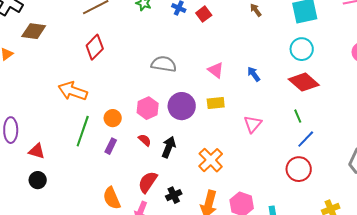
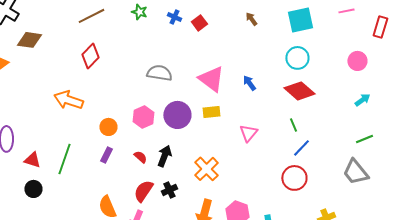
pink triangle: (216, 70) -> (211, 79), size x1.6
green line: (83, 131) -> (64, 159), moved
red semicircle: (145, 140) -> (140, 157), moved
black cross: (174, 195) -> (169, 190), moved

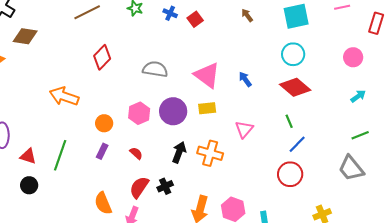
red diamond: (90, 56) -> (102, 57), moved
black arrow: (164, 156) -> (179, 152), moved
orange cross: (206, 169) -> (210, 153), moved, turned -30

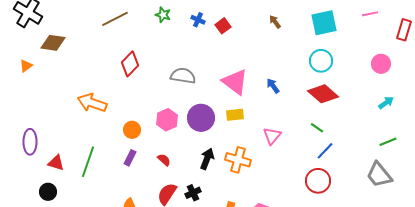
green line: (289, 121) -> (317, 128), turned -32
black circle: (29, 185) -> (48, 192), moved

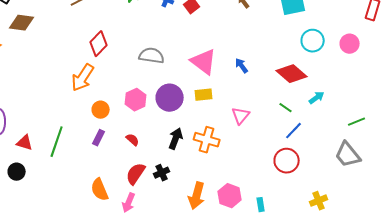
cyan circle: (321, 61) -> (313, 41), moved
orange arrow: (92, 103) -> (83, 78), moved, turned -76
cyan arrow: (386, 103) -> (317, 98), moved

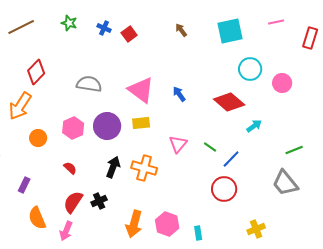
pink circle: (350, 44) -> (282, 83), moved
green line: (286, 108) -> (210, 147), moved
purple rectangle: (99, 138) -> (24, 185), moved

